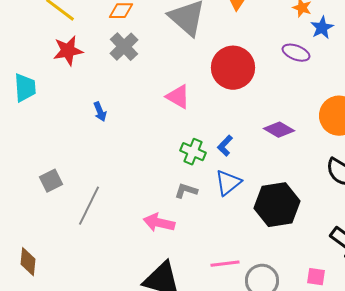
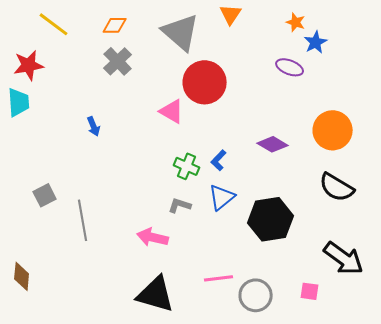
red star: (68, 51) -> (29, 65), moved
red circle: (233, 68) -> (205, 82), moved
gray line: (89, 206) -> (83, 220), turned -36

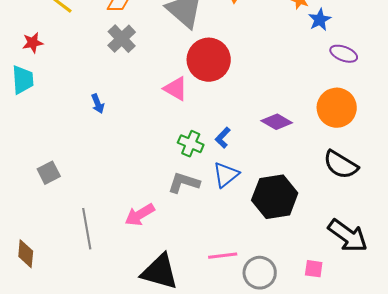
red star: (29, 65) -> (33, 43), size x0.7
purple ellipse: (290, 67) -> (344, 54), moved
gray L-shape: (180, 205) -> (184, 183), size x1.4
gray line: (83, 220) -> (87, 229), moved
pink arrow: (153, 237) -> (140, 215), moved, turned -44

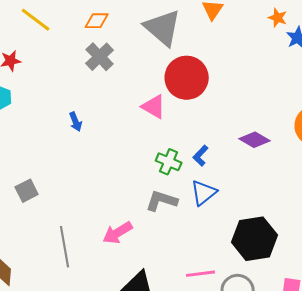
black hexagon: (275, 197) -> (255, 239), moved

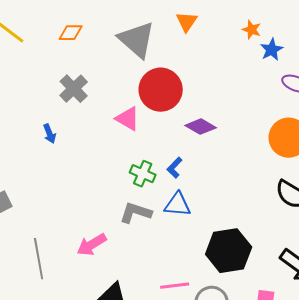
gray cross: (100, 57) -> (74, 89), moved
purple diamond: (255, 140) -> (201, 127), moved
blue triangle: (204, 193) -> (178, 205), turned 44

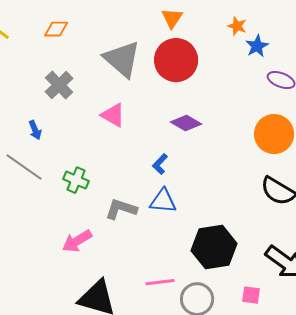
gray triangle: (137, 40) -> (122, 59), moved
red circle: (161, 90) -> (176, 60), moved
green cross: (143, 174) -> (76, 180), moved
gray line: (39, 259) -> (24, 167), moved, turned -45

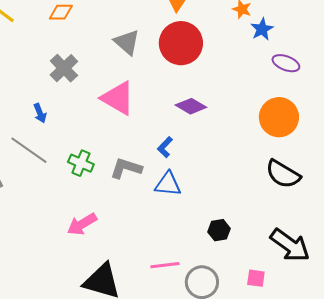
gray triangle: (122, 59) -> (127, 42), size x0.7
pink triangle: (113, 115) -> (118, 98), size x1.4
gray L-shape: (121, 209) -> (126, 168), moved
black hexagon: (214, 247) -> (219, 230), size x0.5

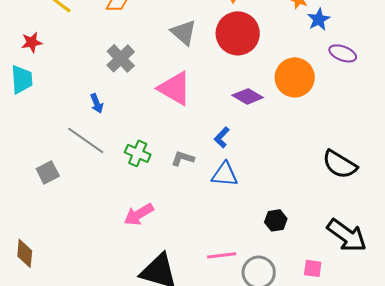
orange circle: (279, 117) -> (295, 77), moved
gray L-shape: (126, 168) -> (183, 158), size x0.7

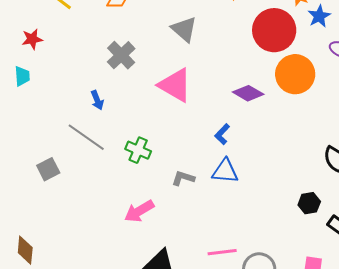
red circle: (238, 33) -> (274, 30), moved
cyan trapezoid: (22, 79) -> (22, 76), size x0.7
gray L-shape: (183, 158) -> (183, 178), moved
black hexagon: (276, 220) -> (309, 203), moved

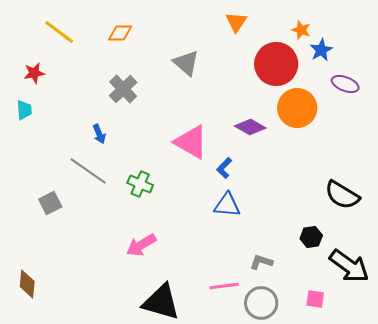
pink triangle: (175, 85) -> (191, 142), moved
gray L-shape: (183, 178) -> (261, 262), moved

